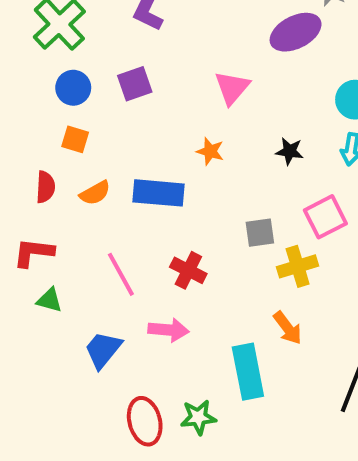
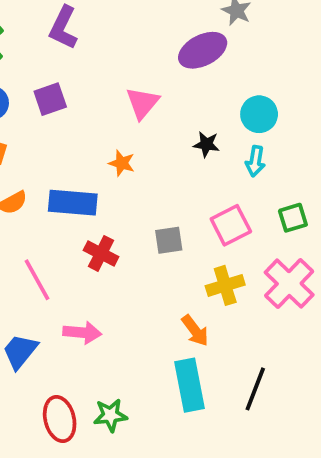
black star: (290, 151) -> (206, 144), moved
yellow cross: (298, 266) -> (225, 285), moved
red cross: (188, 270) -> (101, 253), moved
cyan rectangle: (248, 372) -> (189, 385), moved

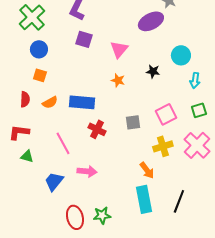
purple square: (50, 99) -> (84, 39), moved, turned 36
cyan arrow: (255, 161) -> (195, 80), moved
orange star: (122, 163) -> (118, 80), moved

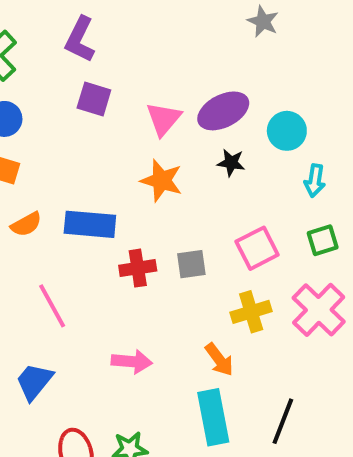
purple ellipse: (151, 21) -> (223, 111), moved
orange star: (118, 80) -> (162, 181), size x1.5
red cross: (97, 129) -> (138, 268), moved, turned -36
pink arrow: (87, 171) -> (132, 362), moved

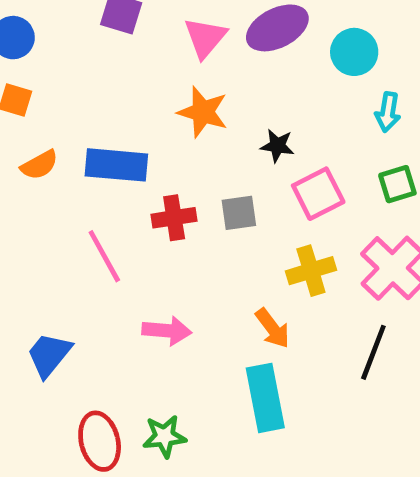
black star: (231, 163) -> (277, 146), moved
pink line: (52, 306) -> (104, 256), moved
black line: (283, 421) -> (373, 352), moved

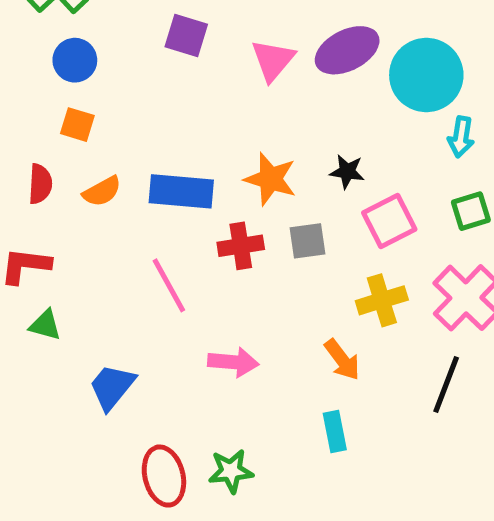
cyan circle: (354, 52) -> (426, 75), size x1.5
orange star: (203, 112) -> (270, 179), moved
cyan rectangle: (265, 398) -> (335, 431), size x0.6

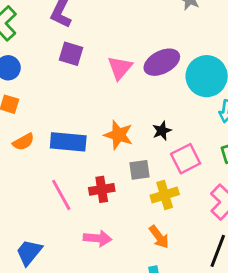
black star: (347, 172) -> (162, 131), turned -30
red cross: (241, 246) -> (102, 189), moved
yellow cross: (382, 300) -> (165, 195), moved

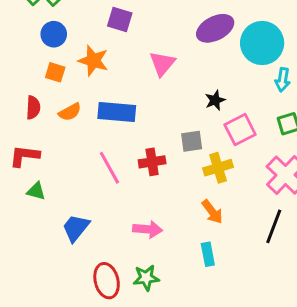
pink triangle: (120, 68) -> (162, 64), moved
orange star: (119, 135) -> (93, 61), moved
pink arrow: (98, 238) -> (148, 229), moved

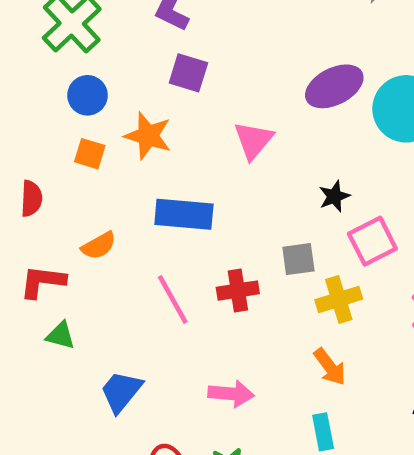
red semicircle: (33, 108) -> (31, 199), moved
orange semicircle: (70, 112) -> (99, 246), moved

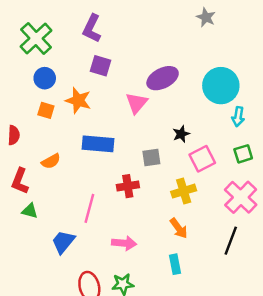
purple ellipse: (334, 86) -> (163, 78), moved
gray square: (298, 259) -> (151, 158), moved
red L-shape: (43, 282) -> (20, 181), turned -75
pink line: (173, 299) -> (89, 208), moved, turned 44

